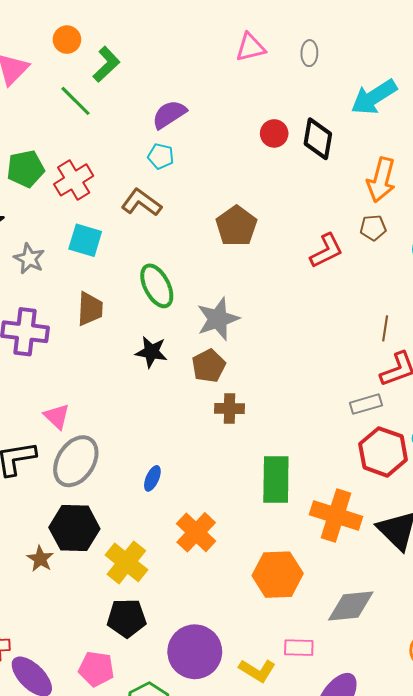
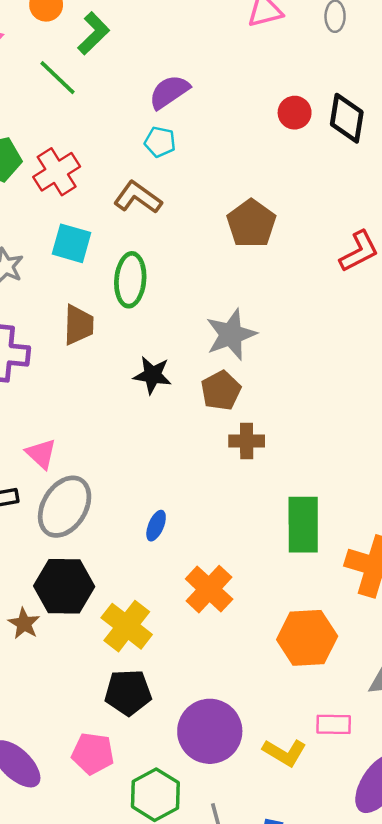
green ellipse: (157, 286) -> (130, 280), moved, turned 33

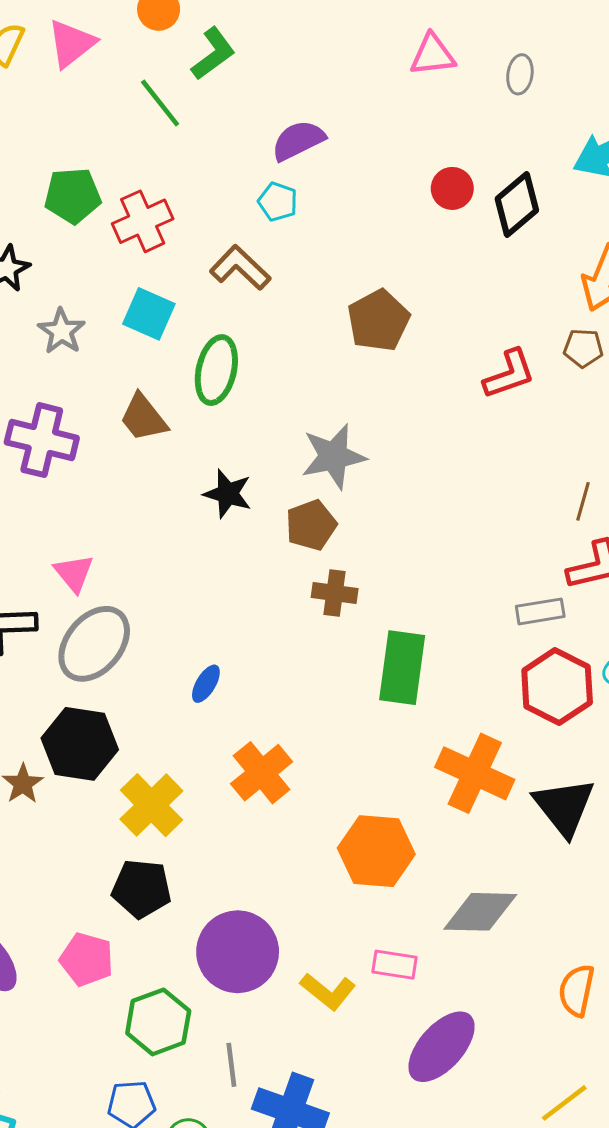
black diamond: (347, 118) -> (517, 204), turned 33
brown trapezoid: (78, 325) -> (143, 418), turned 132
green rectangle: (303, 525) -> (402, 668), moved

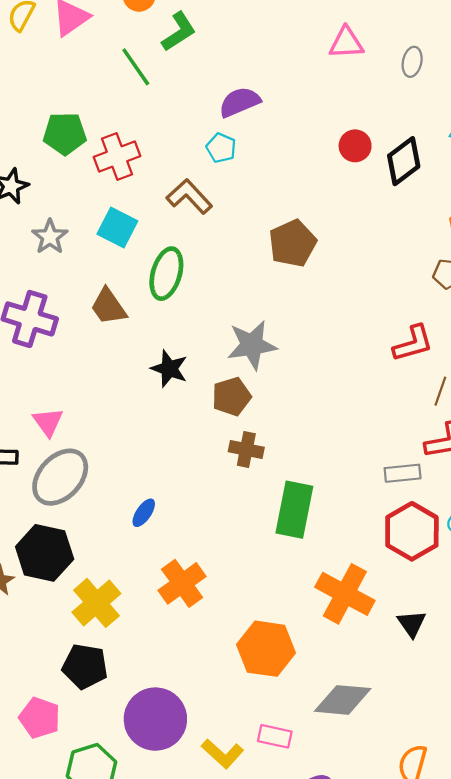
red L-shape: (509, 374) -> (413, 343), moved
black triangle: (564, 807) -> (412, 624), size x0.6

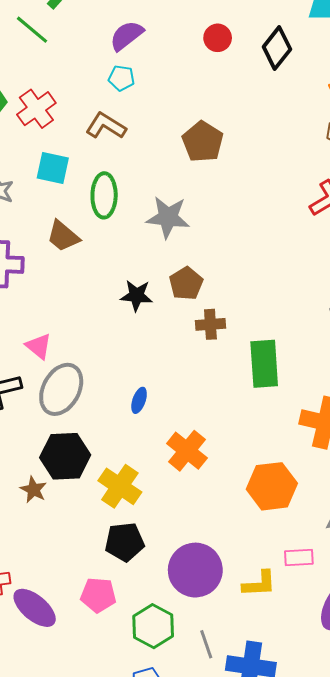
red circle: (355, 146) -> (218, 38), moved
gray star: (252, 345) -> (168, 217), moved, turned 30
black star: (169, 369) -> (137, 296), moved
yellow L-shape: (223, 754) -> (259, 584), turned -30

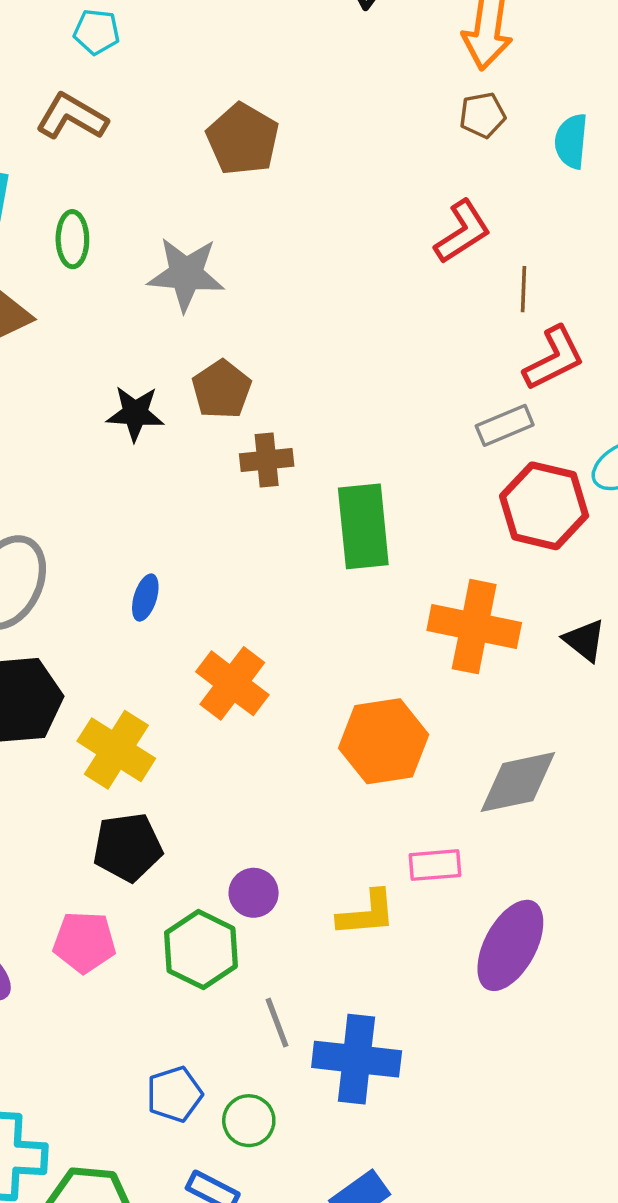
green ellipse: (104, 195) -> (72, 239), size x0.7
purple circle: (195, 570) -> (254, 893), size x0.5
green hexagon: (153, 626) -> (201, 950), moved

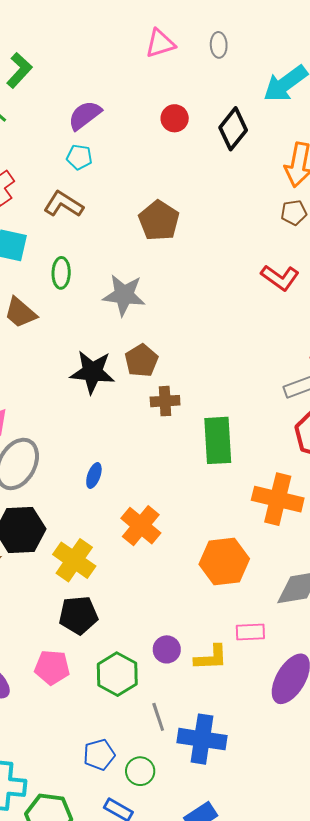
red L-shape: (462, 232) -> (280, 278), turned 66
black star: (135, 413) -> (92, 372), size x1.4
purple circle: (254, 893) -> (167, 649), moved

